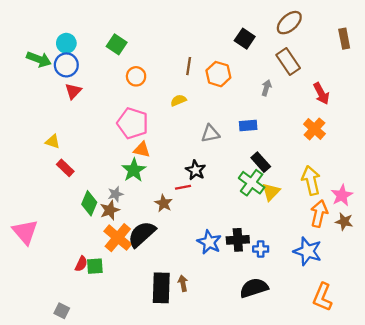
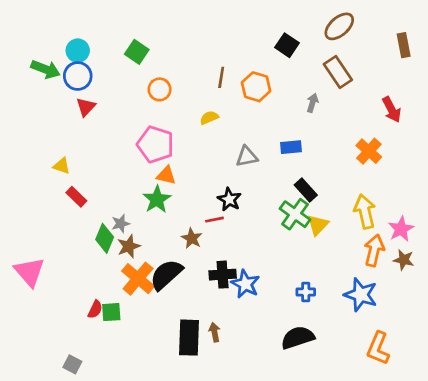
red arrow: (321, 94) -> (392, 110), moved
gray star: (115, 194) -> (121, 224), moved
black cross: (238, 240) -> (223, 275), moved

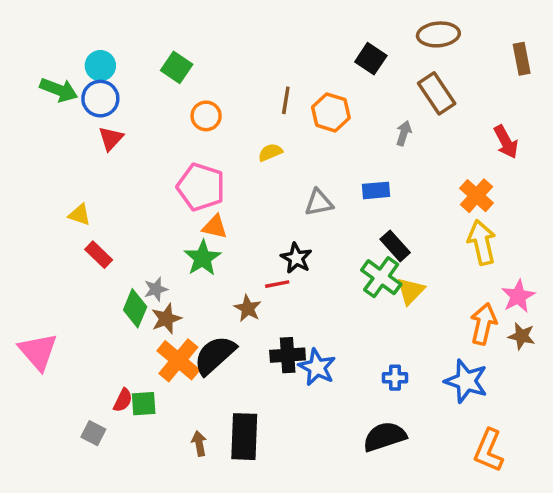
brown ellipse: (339, 26) -> (438, 34), turned 36
yellow arrow: (365, 212) -> (482, 242), moved
brown arrow: (215, 332) -> (199, 444), moved
gray square: (72, 364) -> (93, 433), moved

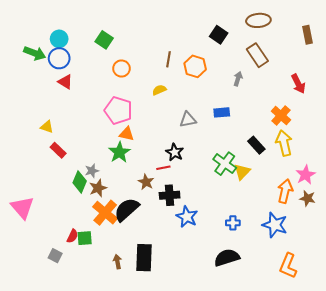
red triangle: (111, 138) -> (65, 82), turned -42
black rectangle: (395, 246) -> (256, 145), moved
black cross: (288, 355) -> (170, 195), moved

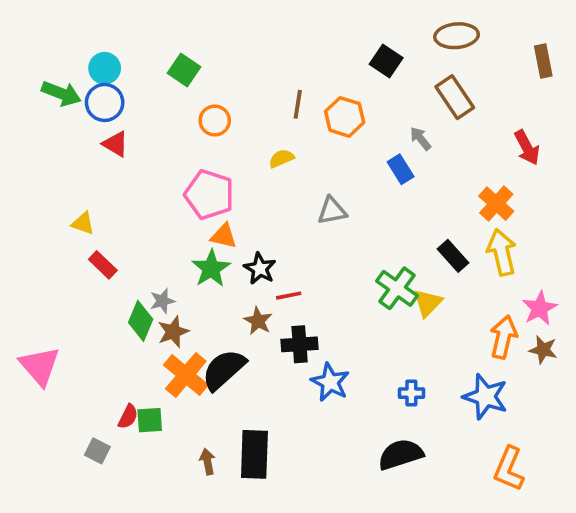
gray arrow: (238, 79) -> (420, 139), turned -56
blue rectangle: (222, 112) -> (401, 169), moved, turned 63
black star: (175, 152) -> (260, 269), moved

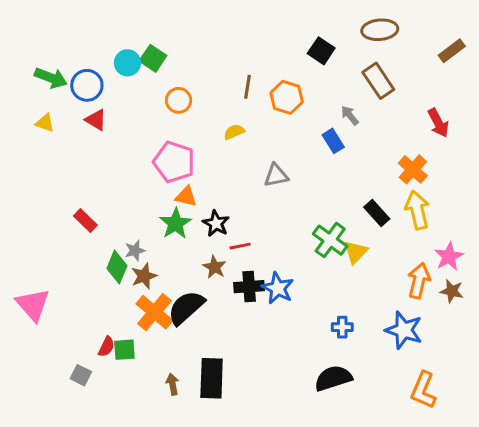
brown rectangle: (543, 61) -> (452, 51), turned 64
cyan circle: (105, 68) -> (127, 63), moved
yellow triangle: (83, 223) -> (45, 123), moved
blue star: (330, 382) -> (278, 288), moved

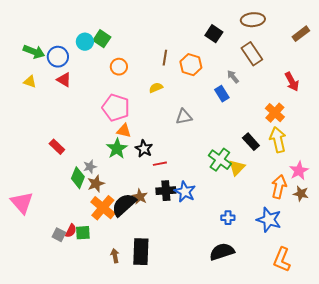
brown star: (215, 267) -> (140, 197), moved
gray square: (81, 375) -> (59, 235), moved

